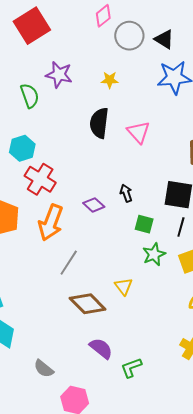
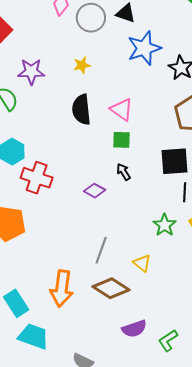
orange arrow: (51, 223) -> (62, 288), moved
green square: (144, 224) -> (121, 140), moved
gray line: (69, 263) -> (101, 250), moved
purple semicircle: (101, 348) -> (134, 329), turned 135

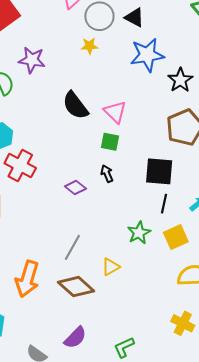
yellow star: (82, 65) -> (89, 46), moved
black semicircle: (81, 110) -> (75, 105), turned -40
yellow triangle: (142, 263) -> (111, 267), turned 42
purple semicircle: (134, 329) -> (75, 338), moved, turned -35

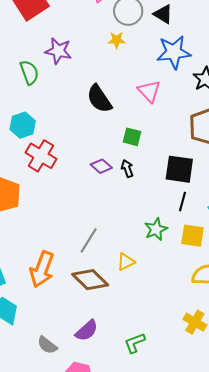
pink triangle: (115, 112) -> (149, 91), moved
purple diamond: (75, 188) -> (101, 166), moved
yellow square: (176, 237) -> (192, 236), turned 30

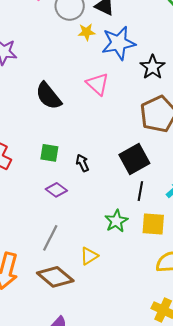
yellow star: (117, 40) -> (87, 32), moved
green square: (132, 137) -> (49, 153), moved
purple diamond: (101, 166) -> (56, 190), moved
black square: (179, 169) -> (134, 159), turned -32

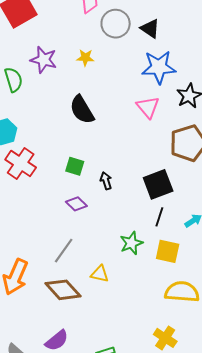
yellow star: (87, 32) -> (85, 58), moved
pink triangle: (98, 84) -> (148, 107), moved
yellow triangle: (89, 256) -> (100, 274), turned 36

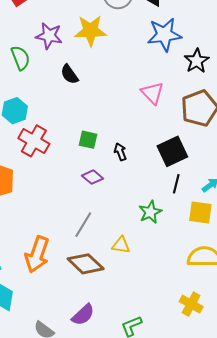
yellow star: (85, 58) -> (90, 31), size x1.8
pink triangle: (148, 107) -> (152, 93), moved
black semicircle: (82, 110) -> (69, 74), moved, size x0.7
yellow square: (168, 251) -> (200, 212), moved

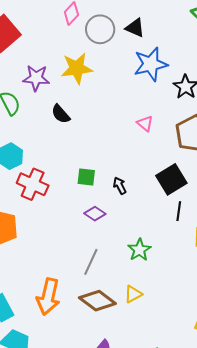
pink triangle: (152, 93) -> (145, 123), size x0.7
green star: (150, 212) -> (139, 250), moved
yellow triangle: (121, 245) -> (133, 294), moved, turned -30

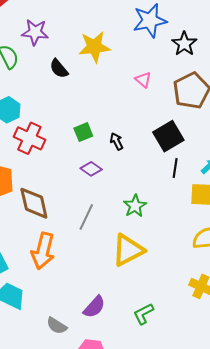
yellow star: (77, 68) -> (94, 47), moved
green square: (86, 177) -> (83, 132), turned -30
yellow triangle: (133, 294) -> (128, 250), size x1.8
brown diamond: (97, 301) -> (34, 203), moved, turned 39

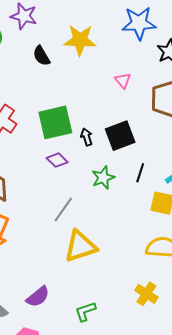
green square: (83, 132) -> (55, 122), size x1.8
black square: (168, 136) -> (120, 136), moved
green star: (135, 206) -> (103, 178), moved
gray line: (86, 217) -> (63, 209), moved

